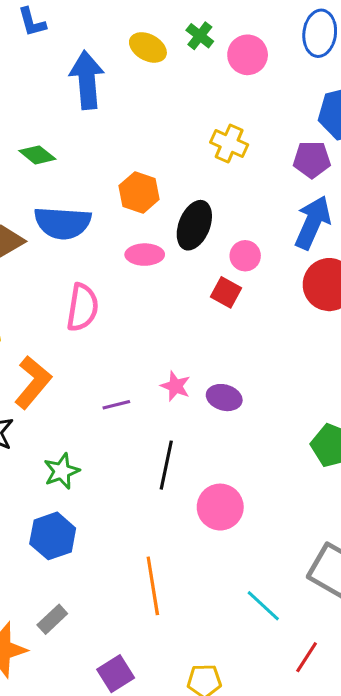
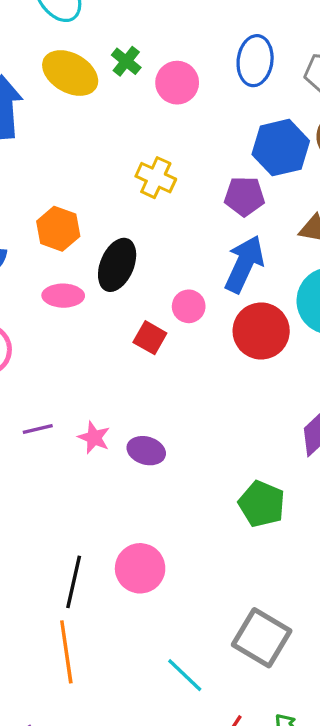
yellow ellipse: (148, 47) -> (70, 73), size x1.4
pink circle: (245, 256) -> (189, 306), moved
purple line: (116, 405) -> (38, 429), moved
black line: (166, 465) -> (74, 582), moved

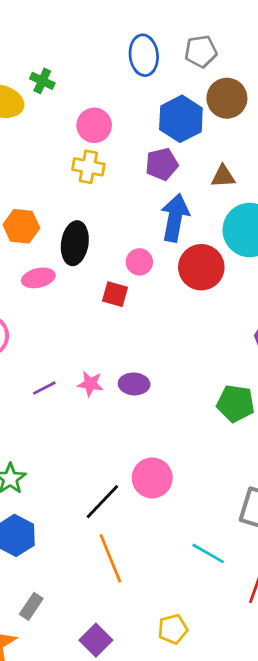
pink circle: (177, 83) -> (94, 125), moved
black line: (74, 582) -> (102, 502), turned 45

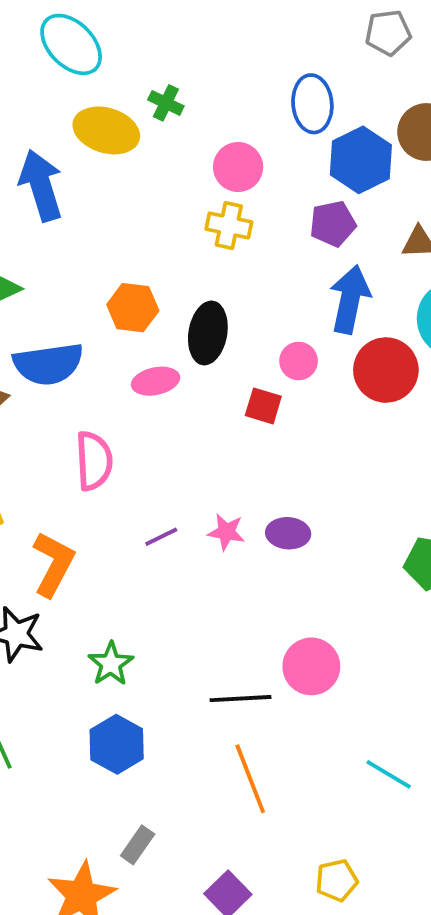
gray pentagon: (201, 51) -> (388, 33), moved
blue ellipse: (144, 55) -> (312, 104), moved
black line: (102, 502) -> (240, 699), turned 42

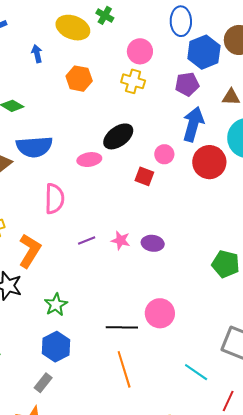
blue arrow: (41, 185) -> (37, 54), size x0.5
orange hexagon: (133, 308) -> (79, 79), moved
black ellipse: (208, 333) -> (118, 136), turned 40
gray rectangle: (138, 845) -> (43, 383), moved

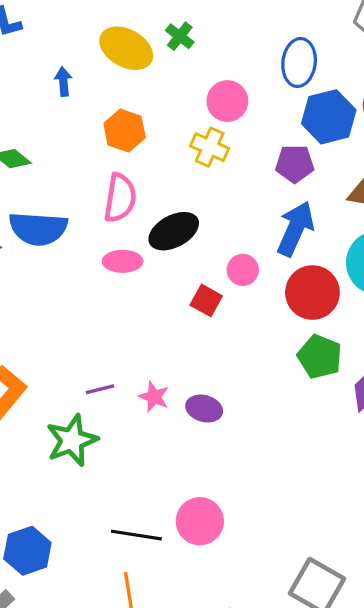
pink semicircle: (54, 199) -> (120, 198), moved
green pentagon: (226, 264) -> (320, 357), moved
green star: (56, 305) -> (72, 440), moved, size x1.4

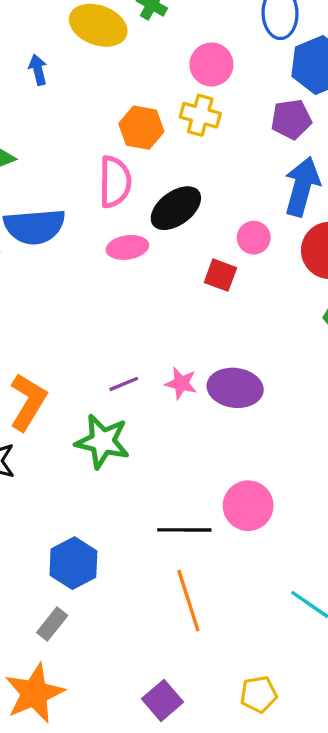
orange hexagon: (125, 131) -> (141, 128), moved
purple ellipse: (204, 409) -> (235, 388), size x1.4
green star: (72, 440) -> (102, 441), turned -30

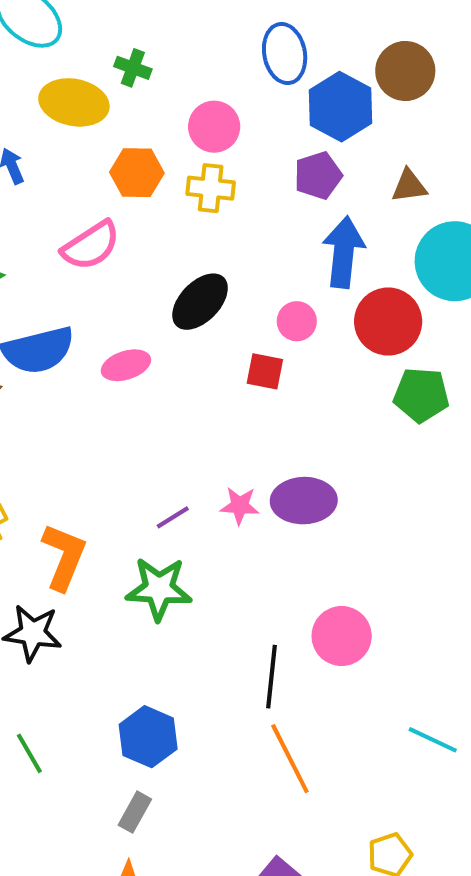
orange hexagon: (141, 128) -> (137, 173), moved
pink semicircle: (115, 182) -> (91, 246), moved, turned 66
pink ellipse: (127, 247) -> (126, 365), moved
black line: (184, 530) -> (272, 677), turned -75

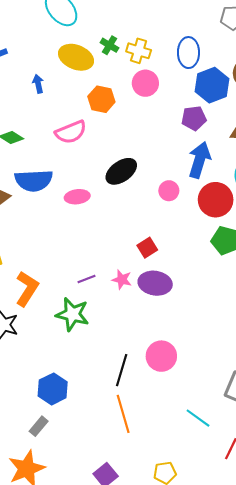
yellow cross: (211, 188) -> (139, 51), moved
red square: (265, 371) -> (147, 248), moved, turned 36

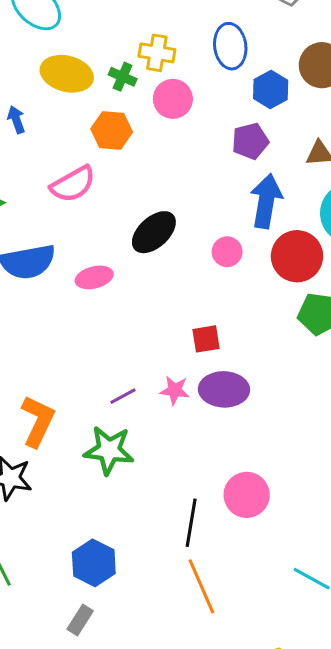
green cross: (109, 45) -> (123, 77), moved
blue hexagon: (212, 85) -> (271, 89), size x0.7
red square: (147, 248) -> (206, 339), turned 30

